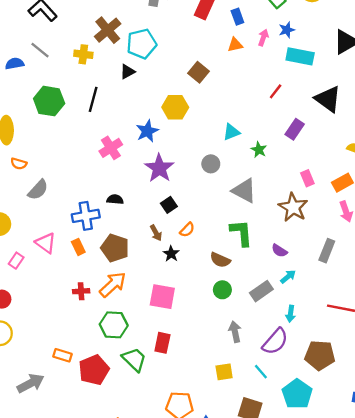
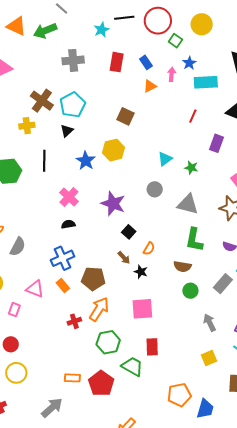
blue star: (147, 131) -> (86, 161), moved
black semicircle: (115, 199) -> (68, 224), moved
green L-shape: (241, 233) -> (194, 240), turned -150

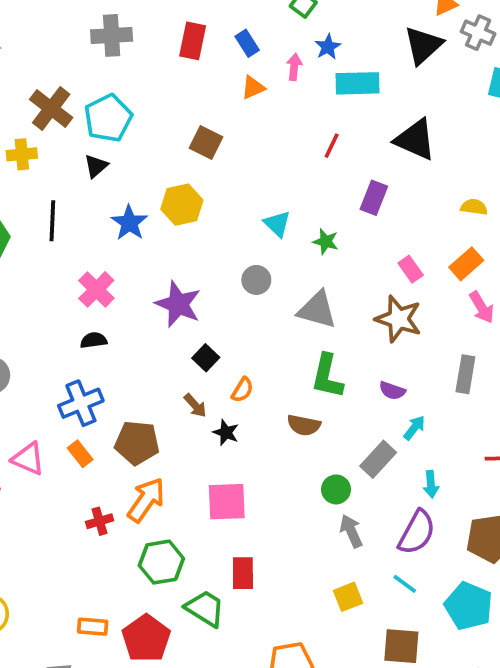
cyan triangle: (165, 159) -> (277, 224), turned -42
green circle: (190, 291) -> (336, 489), moved

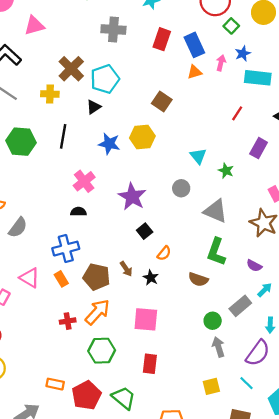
blue rectangle: (247, 43) -> (194, 45), size x1.5
blue star: (129, 223) -> (109, 144), turned -30
brown arrow: (195, 405) -> (126, 269), moved
green trapezoid: (205, 608) -> (124, 398), moved

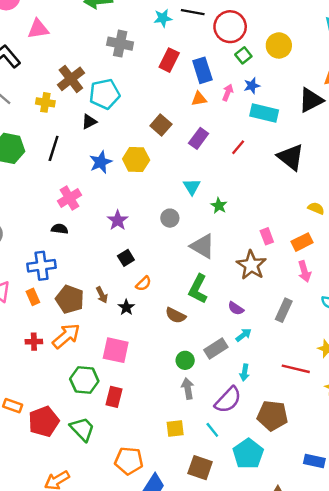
blue star: (109, 144) -> (101, 162), turned 30
purple rectangle: (259, 148) -> (199, 138), moved
purple star: (132, 197) -> (118, 220), size x0.7
green hexagon: (102, 351) -> (84, 380), moved

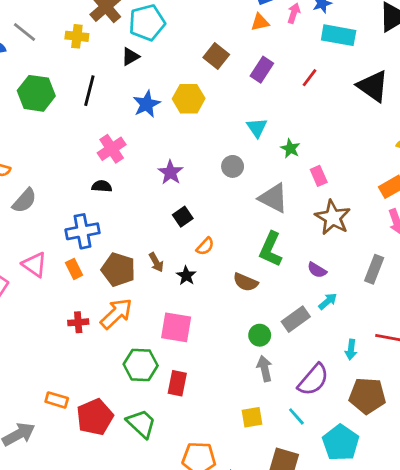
pink rectangle: (267, 236) -> (319, 176), moved
cyan arrow: (245, 372) -> (351, 350), moved

